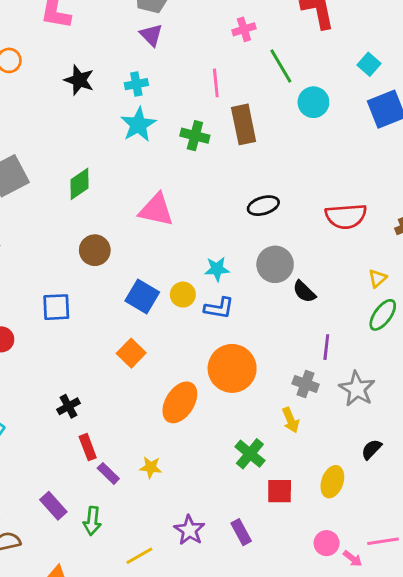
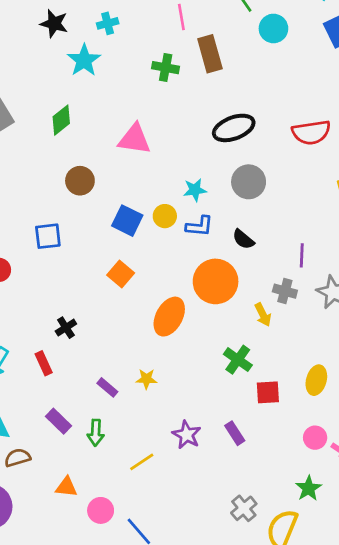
cyan star: (138, 125) -> (84, 60), moved
black ellipse: (263, 206) -> (234, 128), size x1.4
black semicircle: (304, 292) -> (243, 239), moved
yellow arrow: (291, 420) -> (263, 315), moved
red rectangle: (88, 447) -> (44, 363), moved

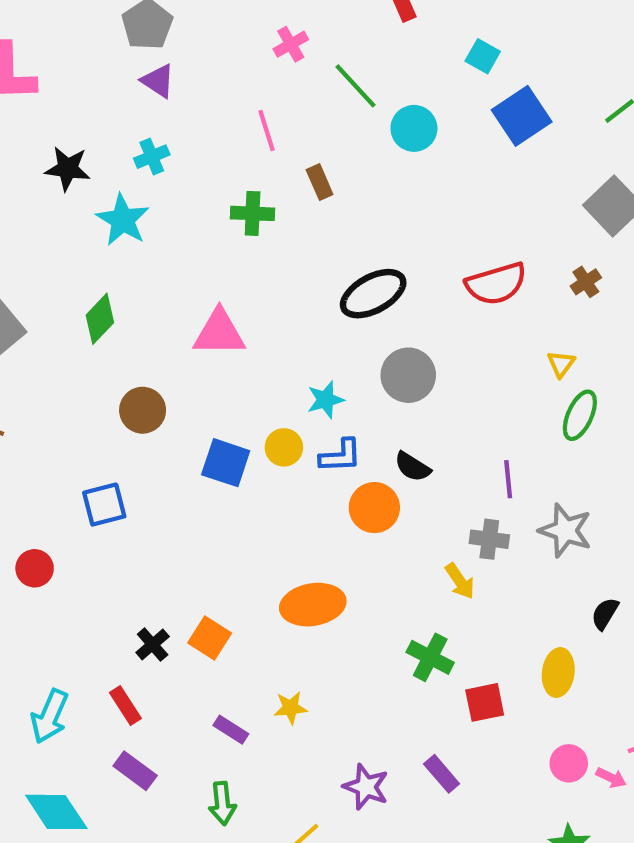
brown rectangle: (210, 54) -> (320, 182), size x0.6
orange square: (121, 274) -> (210, 638), moved
orange circle: (216, 281) -> (374, 508), moved, size x0.7
orange ellipse: (169, 317) -> (313, 605), turned 60
purple rectangle: (58, 421) -> (135, 771), moved

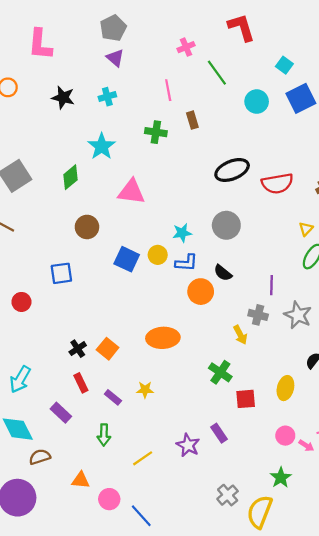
cyan circle: (414, 128) -> (257, 102), moved
cyan star: (123, 220) -> (102, 146), moved
black ellipse: (373, 294) -> (232, 170), moved
red rectangle: (125, 705) -> (81, 383), moved
purple star: (366, 787) -> (188, 445), moved

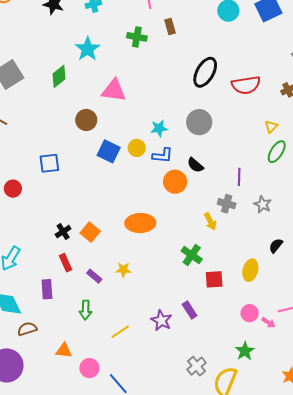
black ellipse: (232, 170) -> (205, 72), turned -40
brown circle: (87, 227) -> (86, 120), moved
gray star: (298, 315) -> (263, 204), size x0.7
purple rectangle: (61, 413) -> (47, 289), turned 42

